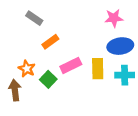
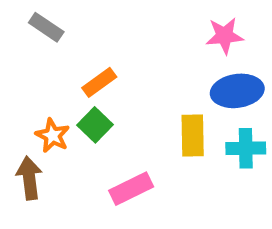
gray rectangle: (34, 18) -> (46, 27), moved
pink rectangle: (71, 65) -> (131, 189), moved
green square: (48, 79) -> (95, 125), moved

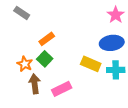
pink star: (224, 36) -> (116, 15), moved, turned -30
yellow rectangle: (193, 135) -> (91, 64), turned -66
brown arrow: (29, 178) -> (35, 84), moved

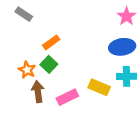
yellow rectangle: (91, 64) -> (99, 87), moved

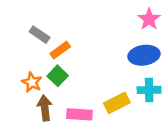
gray rectangle: (24, 14) -> (40, 35), moved
yellow rectangle: (99, 87) -> (117, 103), turned -50
pink rectangle: (67, 97) -> (80, 114), turned 30

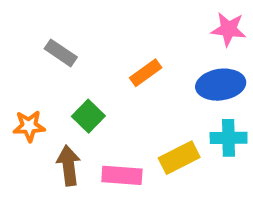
pink star: (149, 19) -> (229, 29), turned -30
orange rectangle: (60, 50) -> (146, 73), moved
orange star: (32, 82) -> (29, 126), moved, turned -30

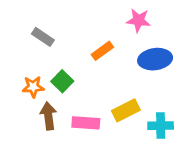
pink star: (229, 29) -> (138, 20), moved
orange star: (29, 126) -> (33, 87), moved
cyan cross: (229, 138) -> (161, 126), moved

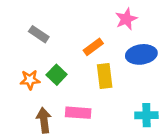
pink star: (138, 20) -> (126, 19), turned -30
yellow rectangle: (126, 110) -> (105, 76), moved, turned -70
brown arrow: (48, 116) -> (44, 120), moved

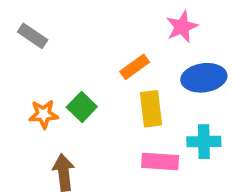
gray rectangle: (39, 34) -> (33, 36), moved
pink rectangle: (78, 113) -> (160, 162), moved
cyan cross: (146, 115) -> (204, 142), moved

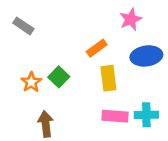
orange star: (44, 114) -> (31, 82), turned -30
cyan cross: (204, 142) -> (146, 115), moved

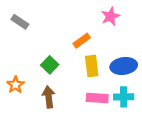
blue ellipse: (146, 56) -> (124, 66), moved
orange star: (31, 82) -> (15, 85), moved
brown arrow: (46, 124) -> (49, 97), moved

